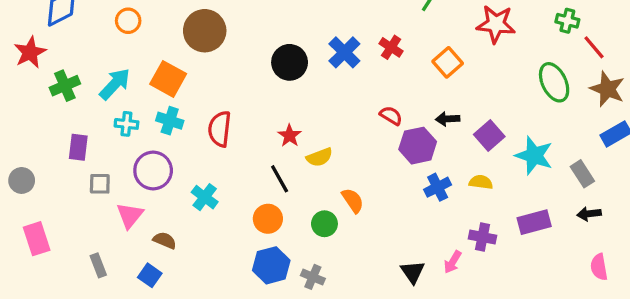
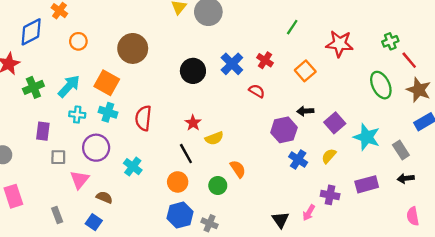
green cross: (567, 21) -> (390, 41), turned -35
red semicircle: (391, 116) -> (257, 91), moved
yellow semicircle: (481, 182) -> (329, 156), turned -56
blue cross: (438, 187) -> (298, 160), turned -30

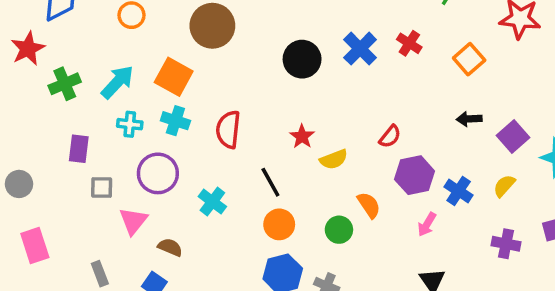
red semicircle: (257, 91) -> (390, 136), moved, turned 98
purple hexagon: (284, 130) -> (415, 175), moved
black line: (186, 154) -> (270, 182), moved
pink arrow: (309, 213) -> (427, 224), moved

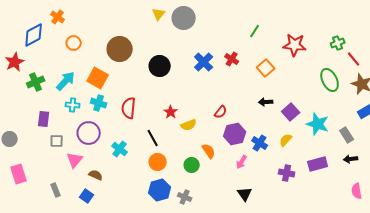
black circle: (302, 59) -> (160, 66), moved

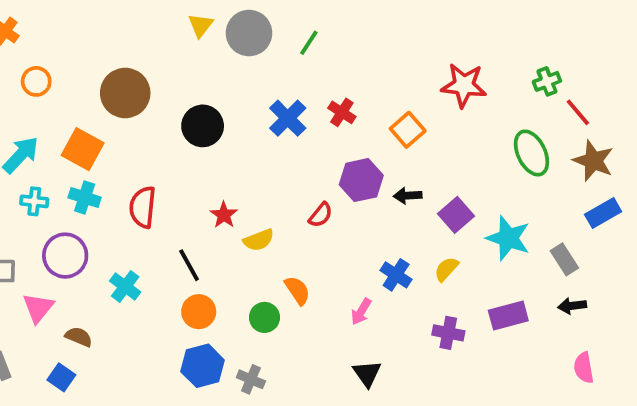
green line: (255, 31) -> (309, 43), moved
purple hexagon: (235, 134) -> (361, 180), moved

